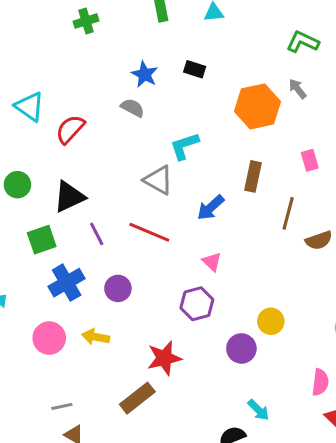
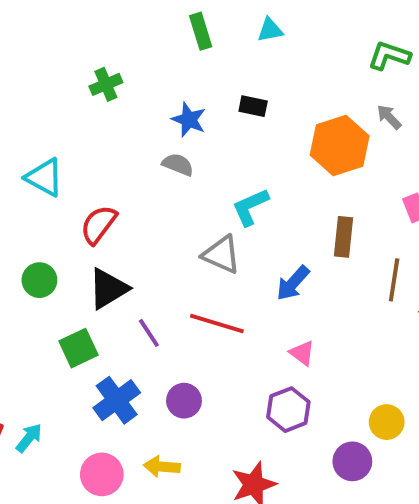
green cross: (86, 21) -> (106, 84), moved
red semicircle: (70, 129) -> (99, 225), moved

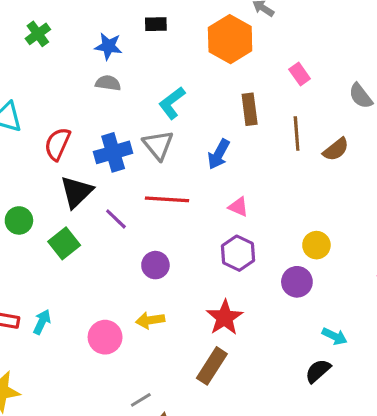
gray triangle: (221, 255) -> (158, 145), turned 40
green circle: (39, 280) -> (19, 220), moved
blue cross: (117, 400) -> (113, 152), moved, turned 33

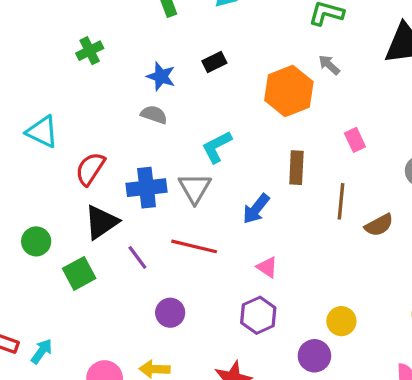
black rectangle: (156, 24) -> (214, 62), turned -35

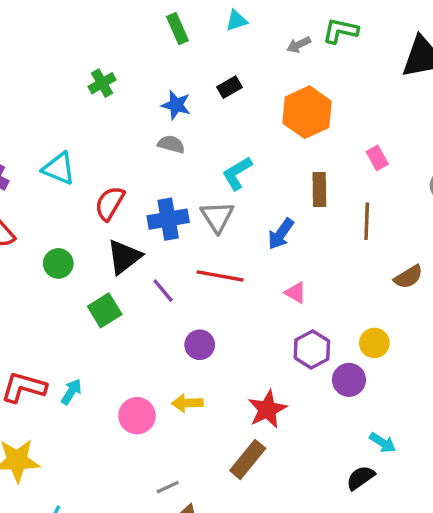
gray arrow: (329, 65) -> (299, 45), moved, turned -65
brown semicircle: (379, 225) -> (408, 277), moved
green circle: (36, 241) -> (58, 263), moved
purple hexagon: (258, 315) -> (312, 349), moved

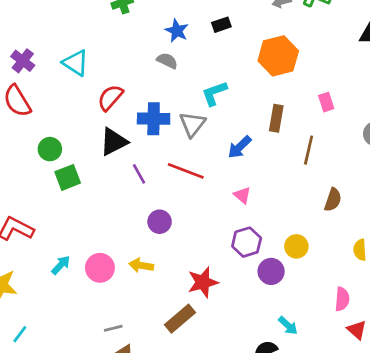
green circle: (58, 263) -> (50, 149), moved
brown semicircle: (408, 277) -> (333, 200), turned -50
green square: (105, 310) -> (68, 177), moved
cyan arrow: (71, 392) -> (61, 265), moved

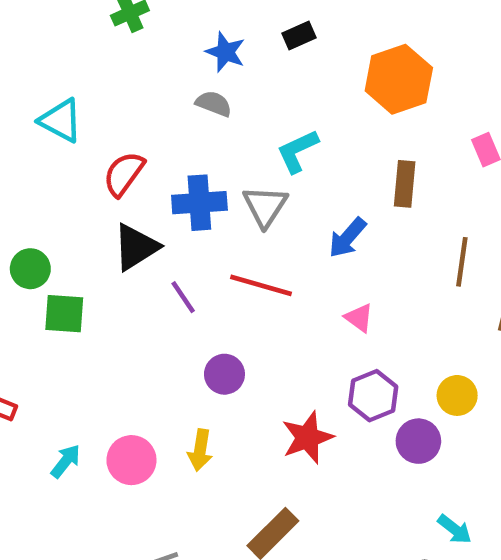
brown line: (309, 150) -> (462, 262), moved
green square: (68, 177) -> (64, 314), turned 30
yellow arrow: (141, 265) -> (200, 450), turned -85
red star: (203, 282) -> (307, 438), moved

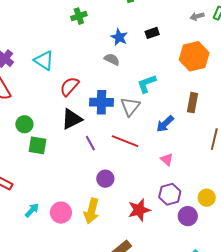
yellow arrow: (200, 450) -> (91, 211), size x1.4

